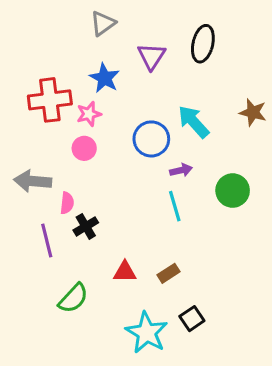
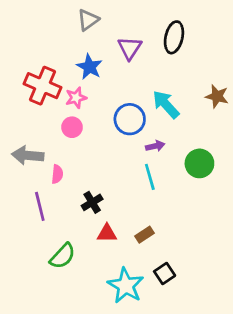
red cross: (50, 100) -> (42, 86), turned 30
black cross: (86, 226) -> (92, 202), moved

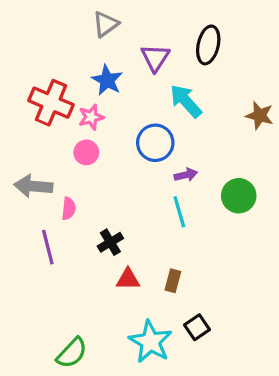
cyan arrow: (166, 104) -> (186, 101), moved
brown rectangle: (144, 235) -> (173, 281), turned -42
green semicircle: (63, 256) -> (72, 353), moved

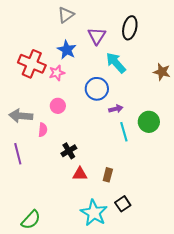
pink circle: (86, 152) -> (58, 106), moved
cyan line: (179, 212) -> (124, 132), moved
purple line: (48, 247) -> (18, 154), moved
green semicircle: (72, 353) -> (31, 220), moved

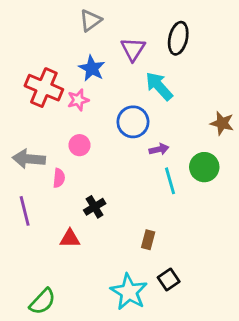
brown star: (162, 72) -> (222, 123), moved
red triangle: (80, 174) -> (70, 238), moved

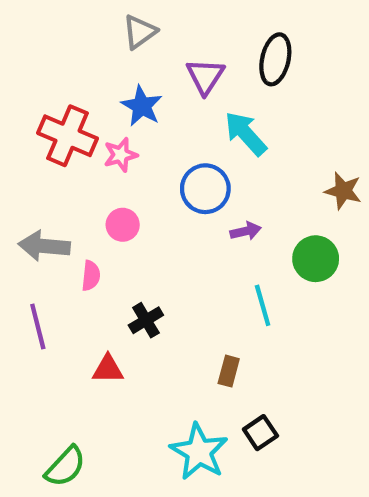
cyan line: (170, 181) -> (263, 305), moved

